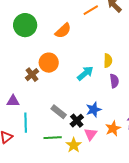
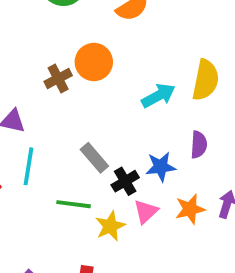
yellow semicircle: (108, 61) -> (206, 80), size x1.5
purple semicircle: (114, 81) -> (199, 145), moved

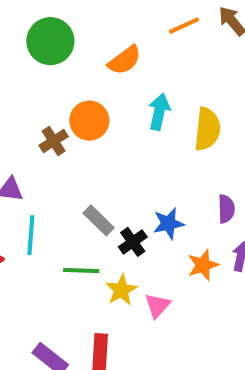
cyan arrow: (158, 96) -> (159, 112), moved, turned -44
purple semicircle: (199, 145) -> (226, 209), moved
pink triangle: (146, 212) -> (158, 306), moved

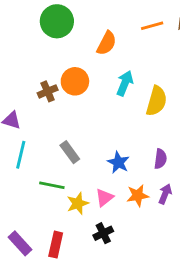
orange semicircle: (125, 60) -> (107, 43), turned -35
blue star: (169, 223) -> (118, 162), turned 30
black cross: (133, 242) -> (103, 233), moved
pink triangle: (158, 306) -> (104, 198), moved

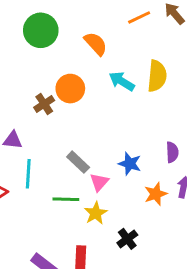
orange semicircle: (107, 43) -> (96, 44), turned -60
cyan arrow: (125, 83) -> (122, 81), turned -70
yellow semicircle: (156, 101) -> (157, 76), moved
pink triangle: (104, 198) -> (99, 182), moved

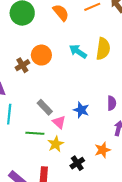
orange semicircle: (96, 44) -> (61, 13), moved
pink triangle: (99, 182) -> (59, 122), turned -32
orange star: (156, 194) -> (103, 150), moved

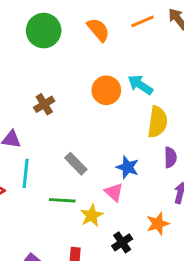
yellow semicircle: (103, 49) -> (158, 122), moved
cyan arrow: (78, 51) -> (140, 85), moved
orange circle: (41, 55) -> (106, 90), moved
pink triangle: (59, 122) -> (114, 192), moved

